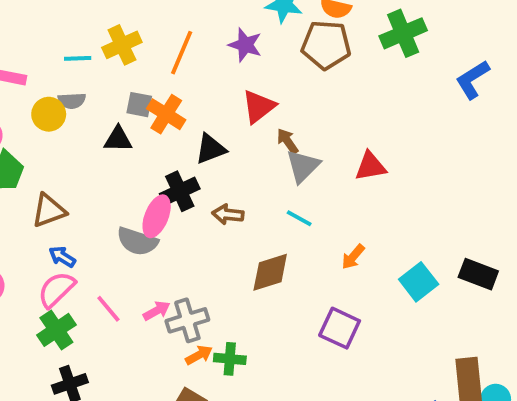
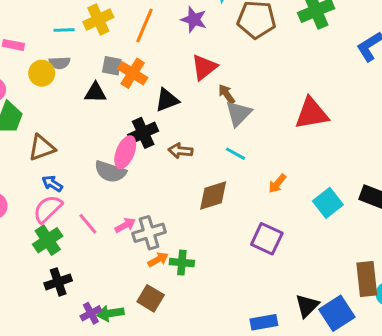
red triangle: (370, 166) -> (312, 113), moved, size x1.4

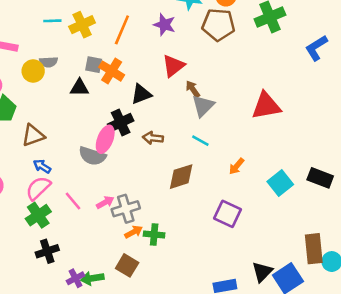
cyan line: (64, 30) -> (52, 21), moved

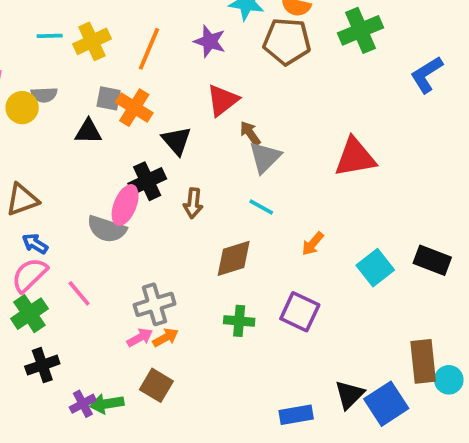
black triangle: (141, 94) -> (177, 141), turned -50
brown arrow: (153, 138) -> (193, 203), turned -90
pink arrow: (105, 202) -> (140, 337), moved
green cross: (154, 234) -> (239, 321), moved

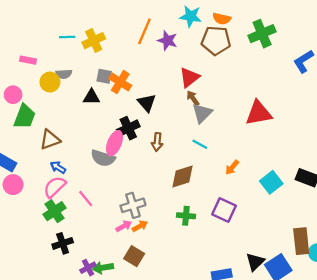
orange line: (149, 49) -> (144, 31), moved
red triangle: (223, 100) -> (189, 77), moved

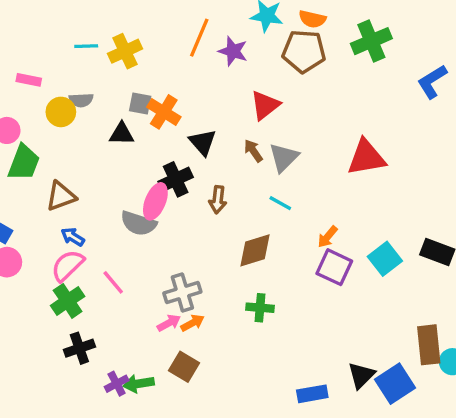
brown arrow: (193, 98) -> (253, 151), moved
purple square: (224, 210) -> (334, 267), moved

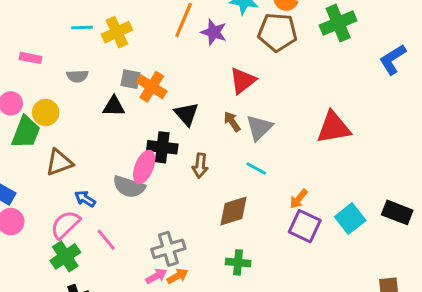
yellow circle: (61, 112) -> (46, 112), moved
black cross: (176, 179) -> (162, 147), turned 32
blue arrow: (73, 237) -> (85, 199), moved

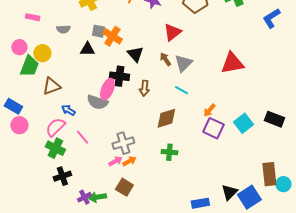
green cross: (65, 256) -> (55, 148), turned -30

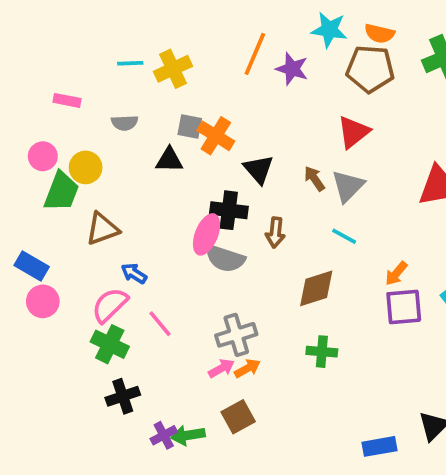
red triangle: (172, 32) -> (353, 132), moved
gray semicircle: (97, 102) -> (225, 259), moved
purple square: (213, 128) -> (404, 307), turned -30
brown square: (124, 187) -> (238, 417), turned 30

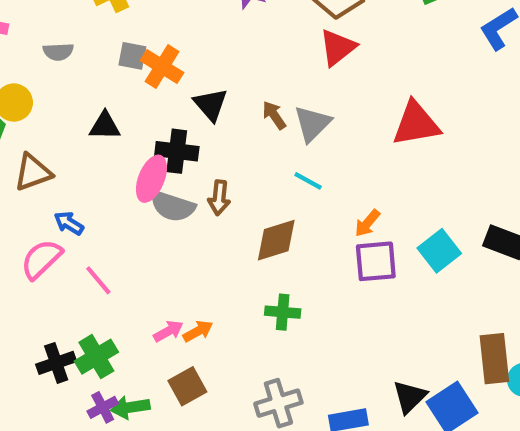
red triangle: (353, 132) -> (338, 47), moved
black triangle: (169, 160) -> (105, 126), moved
brown arrow: (275, 233) -> (219, 198), moved
gray cross: (236, 335) -> (278, 403), moved
green cross: (110, 344) -> (96, 357), moved, turned 33

